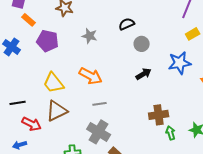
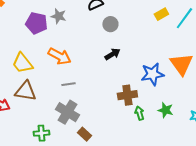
purple pentagon: (48, 41) -> (36, 23), moved
blue star: (180, 63) -> (152, 74), moved
brown triangle: (57, 111) -> (25, 91), turned 35

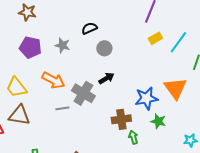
gray star: (58, 16) -> (62, 45), moved
green star: (165, 110) -> (158, 121), moved
gray cross: (67, 112) -> (83, 93), moved

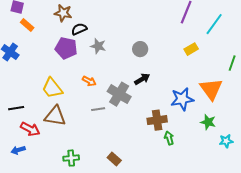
black semicircle: (89, 28) -> (79, 29), moved
yellow rectangle: (155, 38) -> (191, 49), moved
cyan line: (178, 42) -> (214, 24), moved
orange arrow: (53, 80) -> (89, 81), size x0.6
green star: (158, 121) -> (208, 122), moved

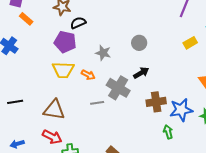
gray star: (98, 46) -> (103, 53), moved
yellow trapezoid: (52, 88) -> (63, 70), moved, turned -50
blue star: (182, 99) -> (181, 110), moved
brown cross: (157, 120) -> (156, 102), moved
red arrow: (30, 129) -> (52, 137), moved

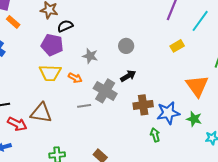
red arrow: (52, 137) -> (17, 124), moved

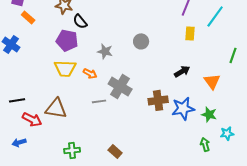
black semicircle: (65, 26) -> (80, 21), turned -105
yellow rectangle: (177, 46) -> (190, 33), moved, turned -56
black arrow: (128, 76) -> (182, 71), moved
orange triangle: (197, 86) -> (212, 81), size x0.7
green arrow: (155, 135) -> (205, 144), moved

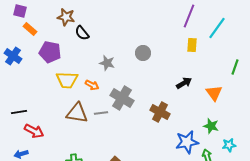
purple pentagon: (67, 40) -> (50, 52), moved
brown cross: (158, 100) -> (160, 112), turned 36
brown triangle: (56, 108) -> (77, 113), moved
blue star: (183, 108) -> (187, 142), moved

